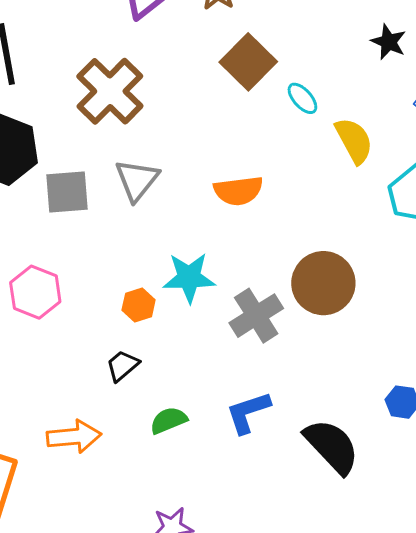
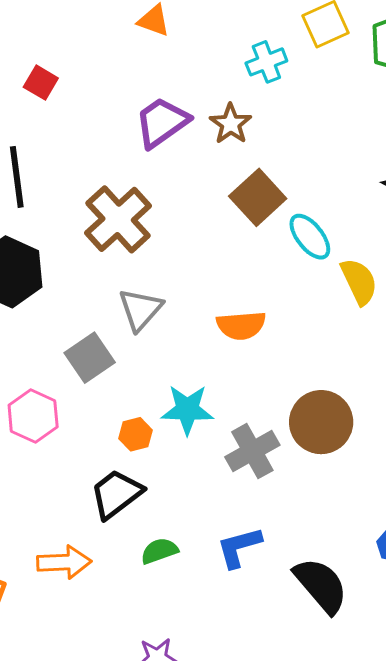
cyan ellipse: (302, 98) -> (310, 237), size x1.4
gray square: (67, 192) -> (90, 358), moved, turned -33
black trapezoid: (122, 366) -> (116, 494), size x1.6

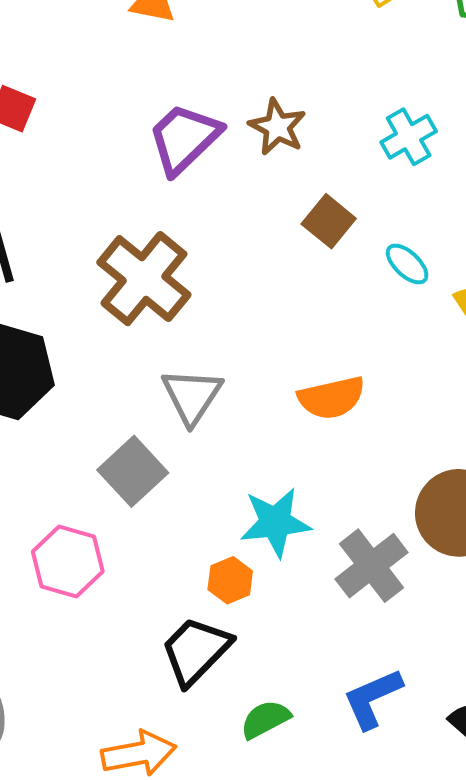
cyan cross: (266, 62) -> (409, 137), moved
brown square: (258, 197) -> (329, 221), size x0.7
cyan ellipse: (310, 237) -> (407, 264), size x0.7
orange hexagon: (135, 434) -> (230, 580), moved

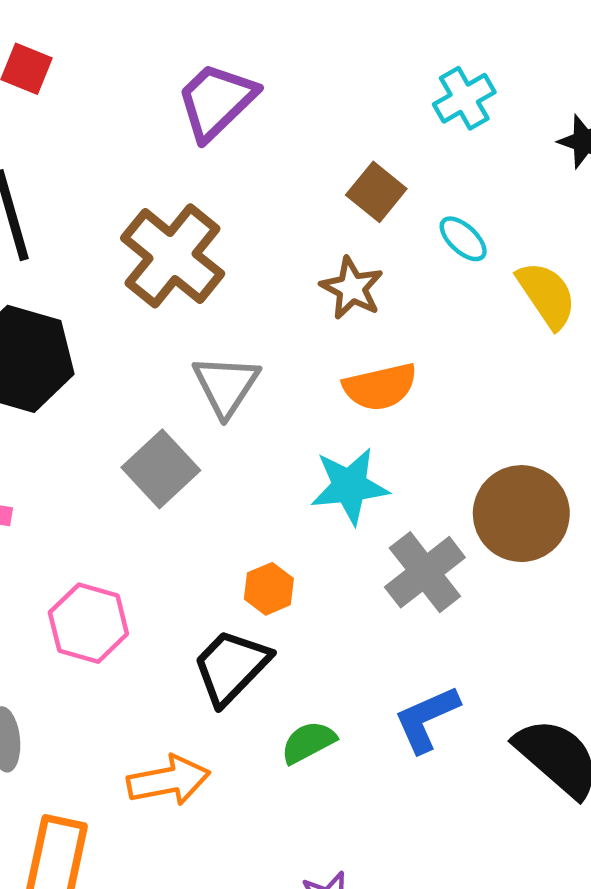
brown star: (277, 127) -> (352, 288), moved
cyan star: (275, 522) -> (349, 486), moved
pink hexagon: (68, 562) -> (88, 623), moved

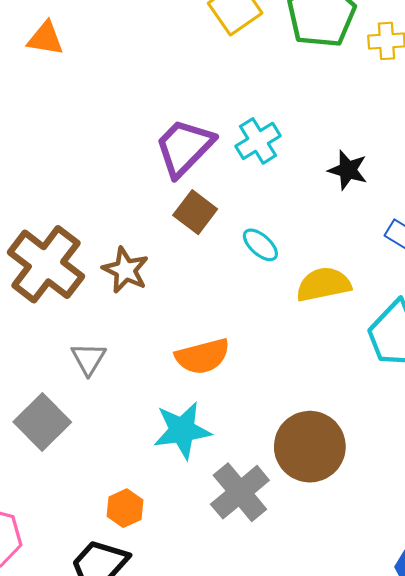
purple trapezoid: (216, 101) -> (184, 147), moved
brown star: (352, 288) -> (125, 270), moved
yellow semicircle: (547, 295) -> (323, 284), turned -66
gray triangle: (226, 385) -> (88, 359), size x0.7

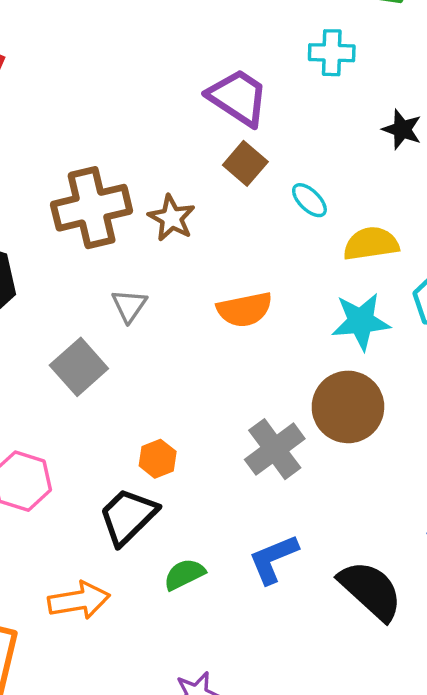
cyan cross: (258, 141) -> (332, 53), moved, turned 30
purple trapezoid: (184, 147) -> (238, 97), turned 76
brown cross: (46, 264) -> (92, 208), turned 36
cyan star: (182, 430) -> (361, 321), moved

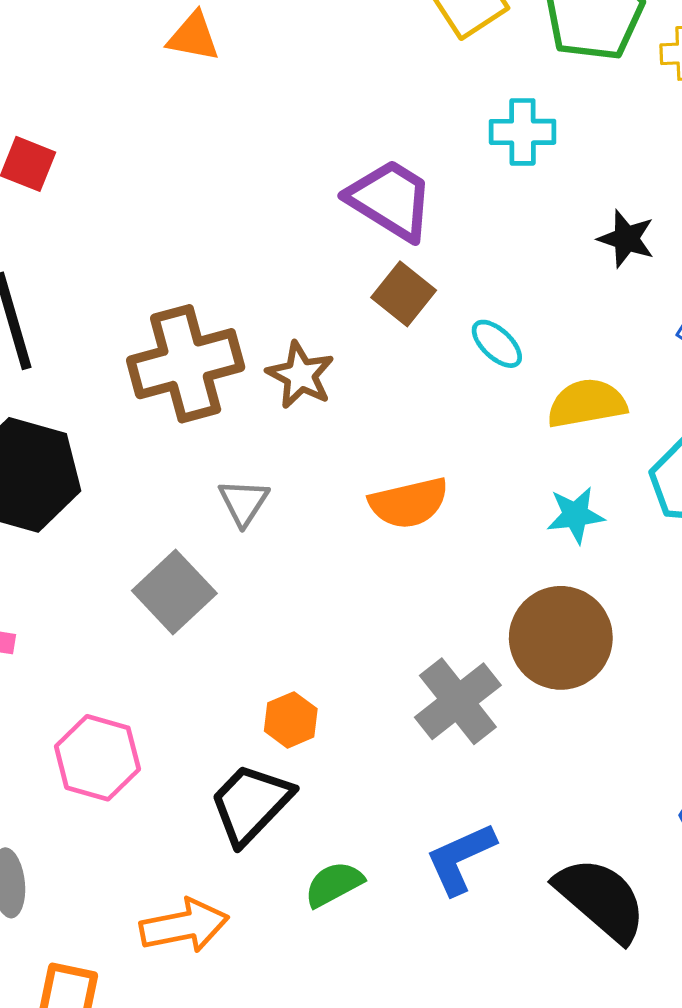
cyan star: (361, 321) -> (575, 515), size x0.7

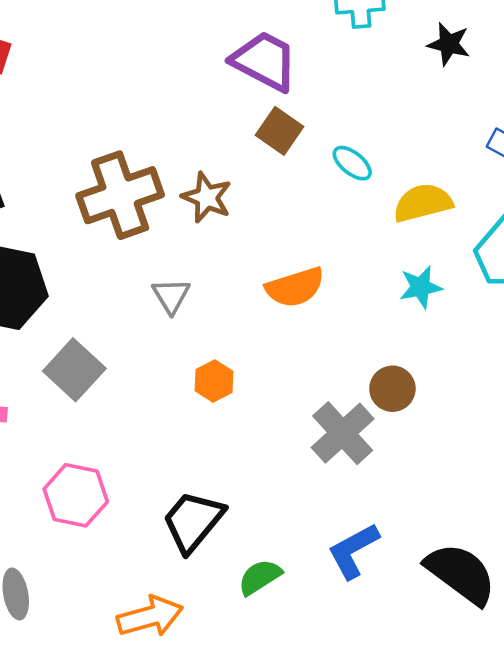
black star: (626, 239) -> (449, 44), moved
gray square: (174, 592) -> (74, 370), moved
brown circle: (561, 638) -> (392, 389), moved, size x0.6
orange hexagon: (291, 720) -> (214, 381), moved

